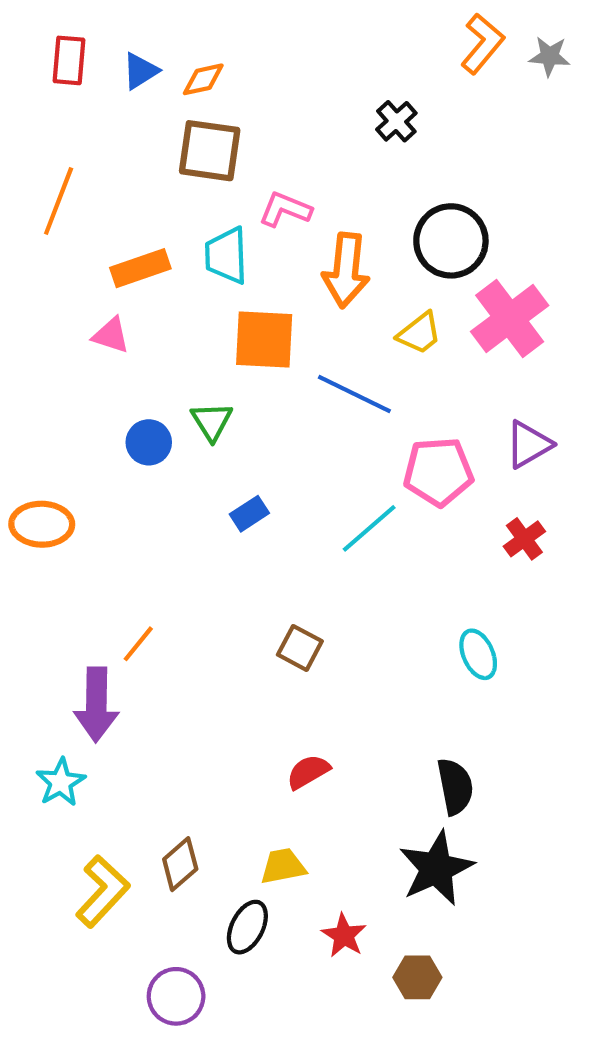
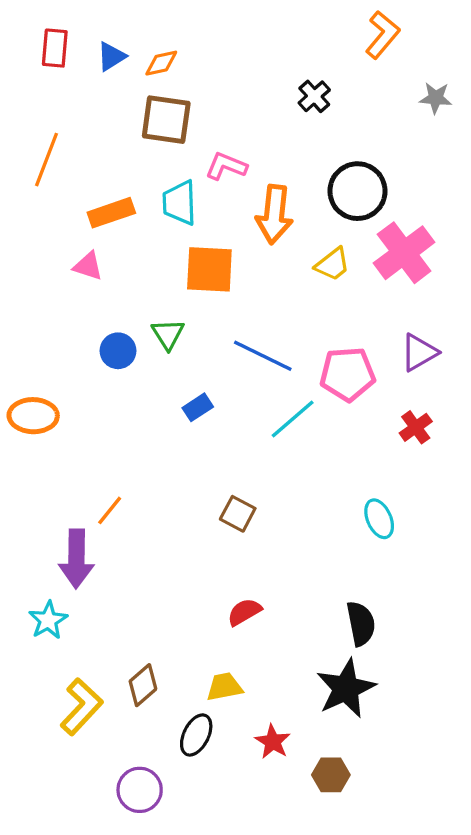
gray star: (550, 56) -> (436, 98), moved
blue line: (354, 394) -> (263, 356), moved

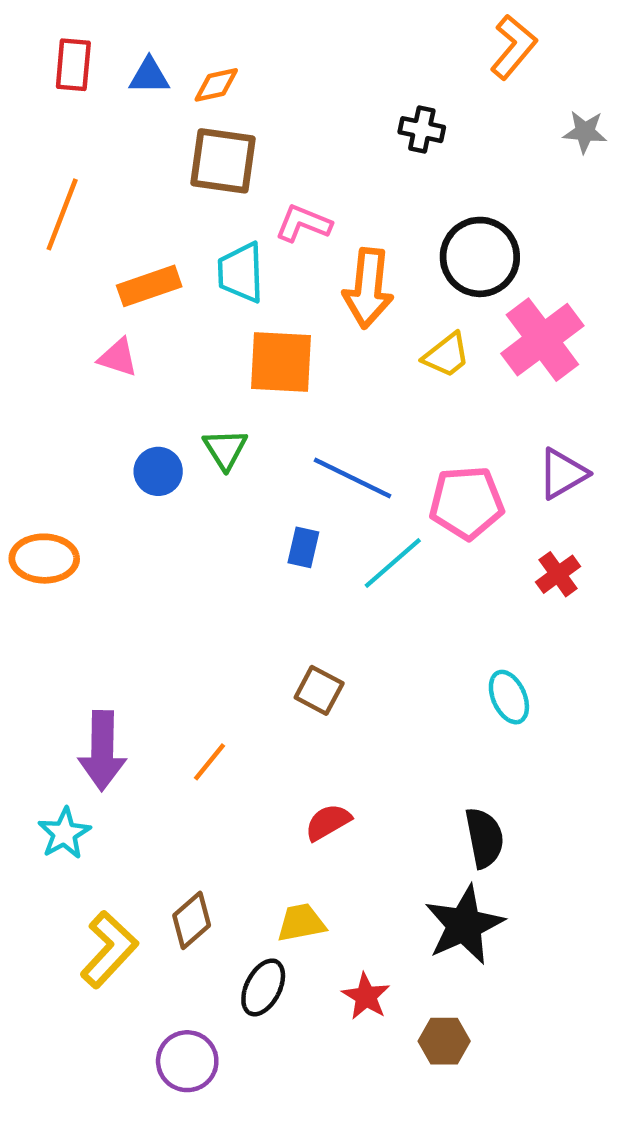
blue triangle: (111, 56) -> (149, 76), turned 32
black cross: (314, 96) -> (422, 130), turned -36
blue rectangle: (198, 407) -> (303, 547), moved, turned -44
orange line: (110, 510) -> (210, 762), moved

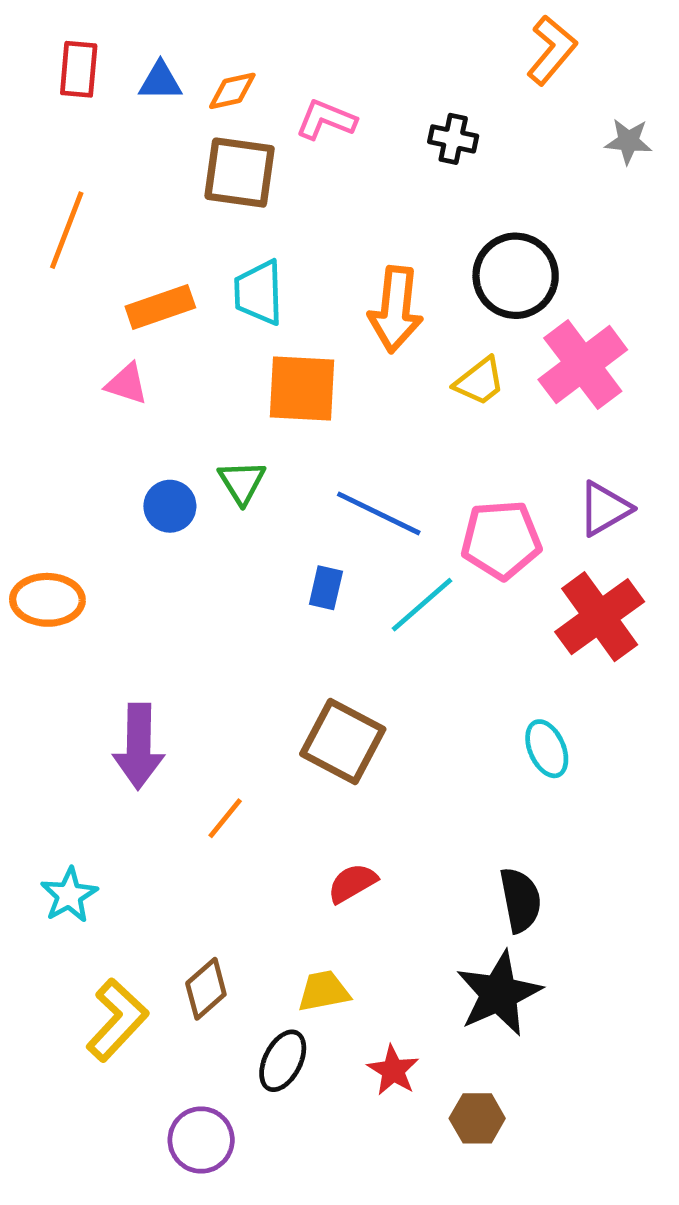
pink L-shape: (303, 223) -> (326, 120), moved
red cross: (558, 574) -> (600, 617), size x1.8
brown square: (319, 690) -> (343, 741), size x1.6
purple arrow: (102, 751) -> (139, 746), moved

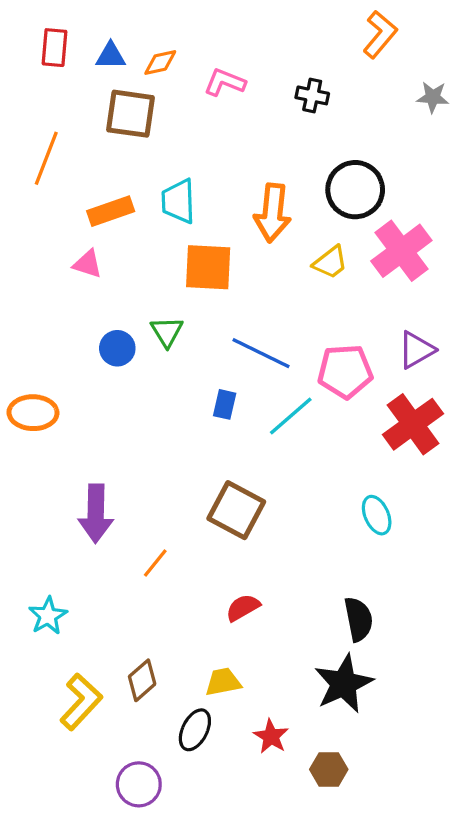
brown square: (240, 173) -> (131, 114), moved

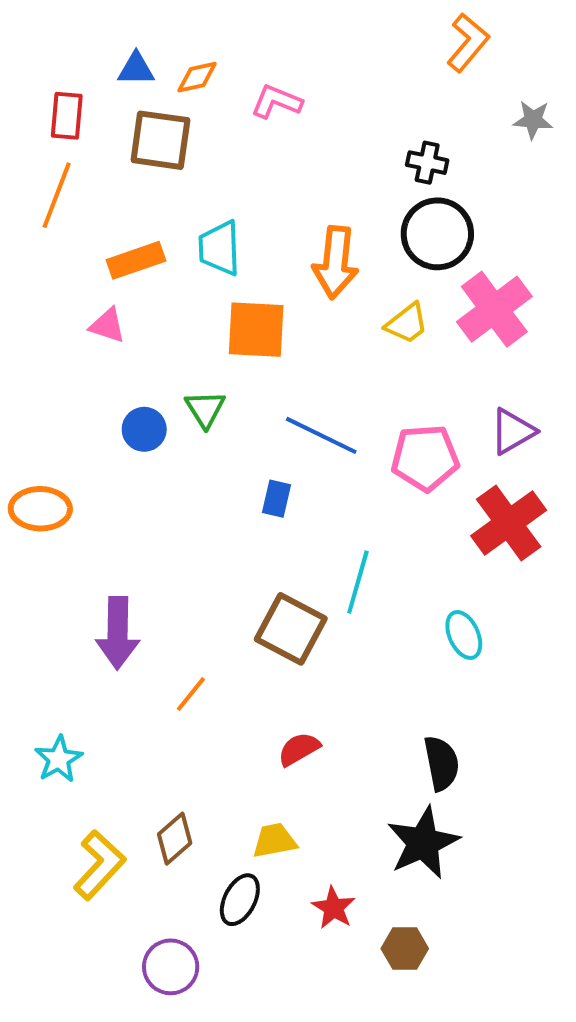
red rectangle: (55, 48) -> (67, 116), moved
black cross: (312, 95) -> (427, 163), moved
cyan line: (291, 416) -> (358, 582), moved, turned -33

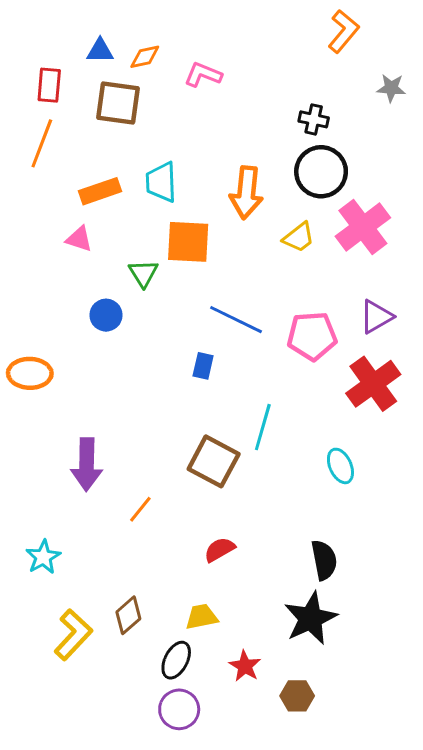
green triangle: (205, 409) -> (143, 273), moved
purple circle: (171, 967) -> (179, 709), moved

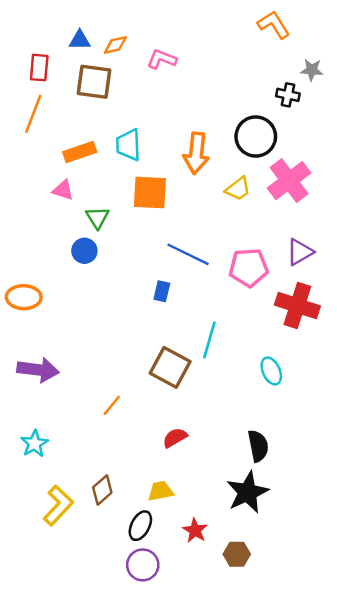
orange L-shape: (343, 31) -> (274, 25), turned -72
black cross: (314, 119) -> (288, 95), moved
green triangle: (143, 273) -> (98, 217), moved
red cross: (373, 384) -> (297, 306), turned -36
purple arrow: (87, 464) -> (38, 370), moved, turned -84

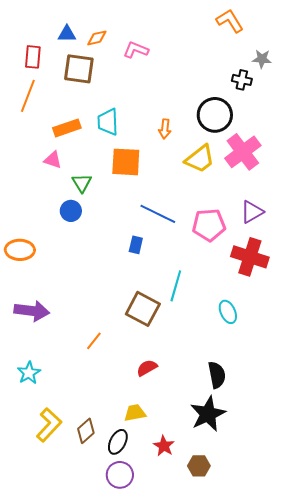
orange arrow: (196, 153) -> (165, 129), size x0.6
yellow trapezoid: (238, 189) -> (200, 159), size x1.4
brown diamond: (102, 490) -> (86, 431), moved

